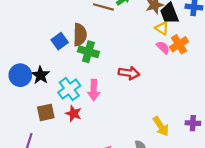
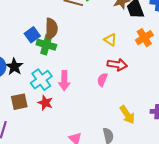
yellow triangle: (162, 28) -> (110, 40), moved
pink semicircle: (163, 47) -> (102, 80), moved, turned -112
green cross: (88, 52) -> (46, 45), moved
red arrow: (129, 73) -> (117, 65), moved

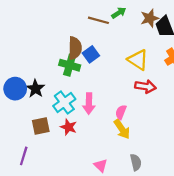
blue square: (32, 35) -> (91, 54), moved
yellow triangle: (110, 40) -> (138, 60), size x1.5
pink semicircle: (102, 80) -> (121, 112), moved
yellow arrow: (127, 115) -> (122, 129), moved

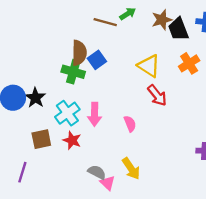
red arrow: (145, 86) -> (157, 95), turned 42
pink semicircle: (121, 112) -> (130, 124), turned 136
yellow arrow: (122, 129) -> (131, 169), moved
gray semicircle: (136, 162) -> (97, 172), moved, turned -49

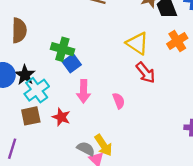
brown semicircle: (79, 53) -> (19, 30), moved
blue square: (97, 60) -> (72, 63), moved
cyan cross: (67, 113) -> (37, 90), moved
yellow arrow: (131, 169) -> (103, 145), moved

